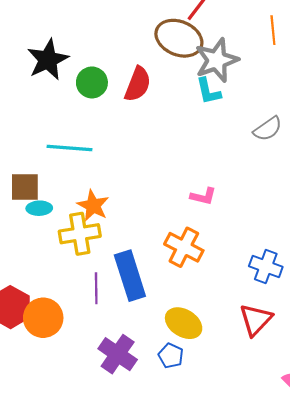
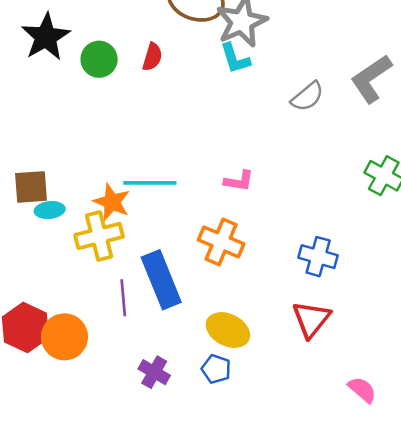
red semicircle: (138, 84) -> (152, 57), size x0.7
cyan line: (70, 148) -> (150, 183), moved
purple cross: (118, 354) -> (154, 372), size x0.7

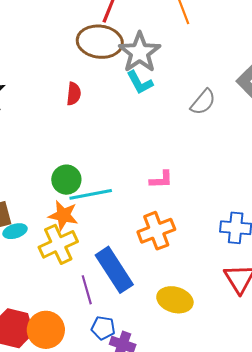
green circle: (99, 59) -> (66, 180), moved
orange cross: (221, 242) -> (156, 231), turned -33
blue pentagon: (216, 369) -> (103, 328), moved

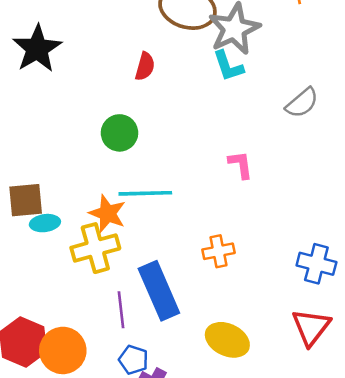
green circle: (66, 180) -> (119, 133), moved
pink L-shape: (161, 180) -> (241, 165), moved, turned -105
orange cross: (156, 231) -> (218, 251), size x0.7

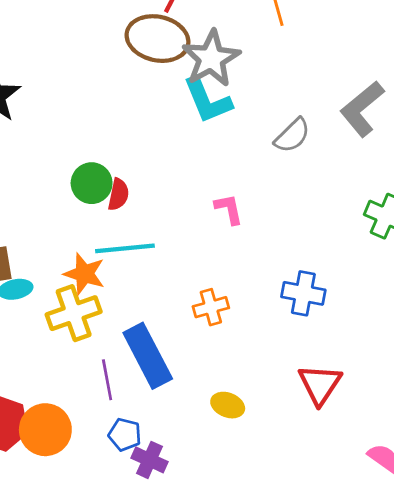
red semicircle: (145, 66) -> (118, 194), moved
cyan L-shape: (228, 66) -> (207, 100), size x1.4
blue cross: (316, 264) -> (303, 293), moved
yellow ellipse: (227, 340) -> (228, 405), size x0.7

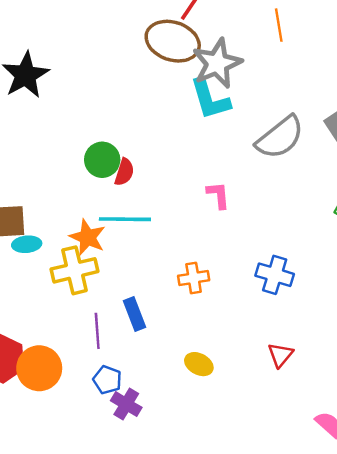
gray semicircle: (292, 135) -> (280, 137), size x1.5
blue rectangle: (148, 356) -> (134, 314), size x0.6
red triangle: (320, 384) -> (280, 355), size x0.7

